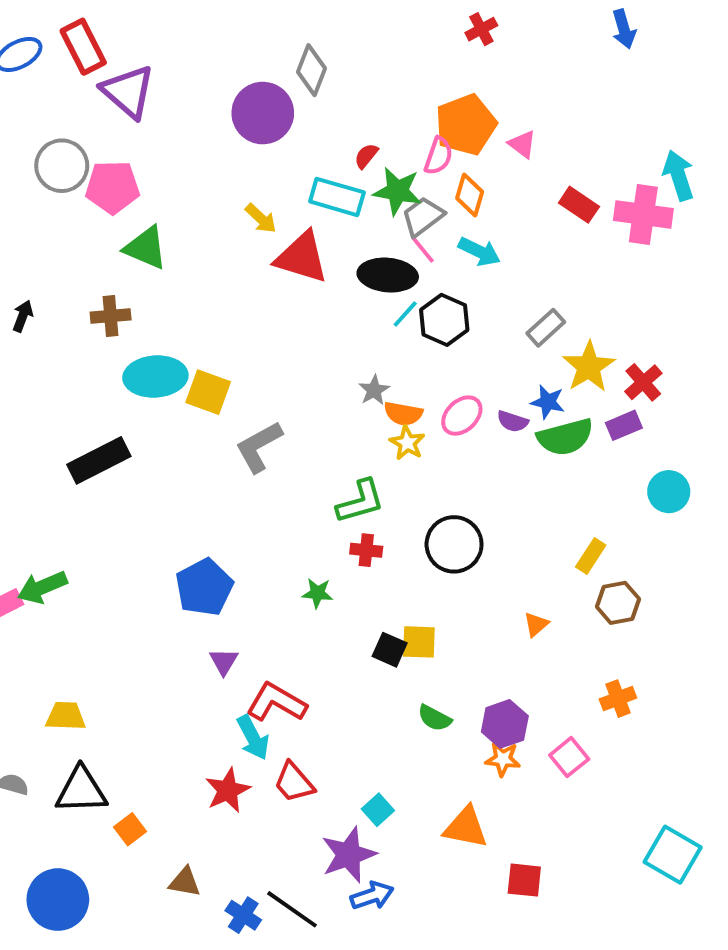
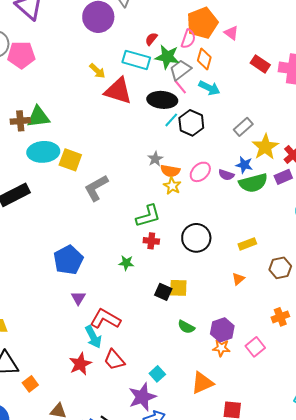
green triangle: (146, 248) -> (38, 117), moved, turned -30
yellow rectangle: (591, 556) -> (247, 244), moved, turned 36
orange triangle: (466, 827) -> (202, 383), turned -35

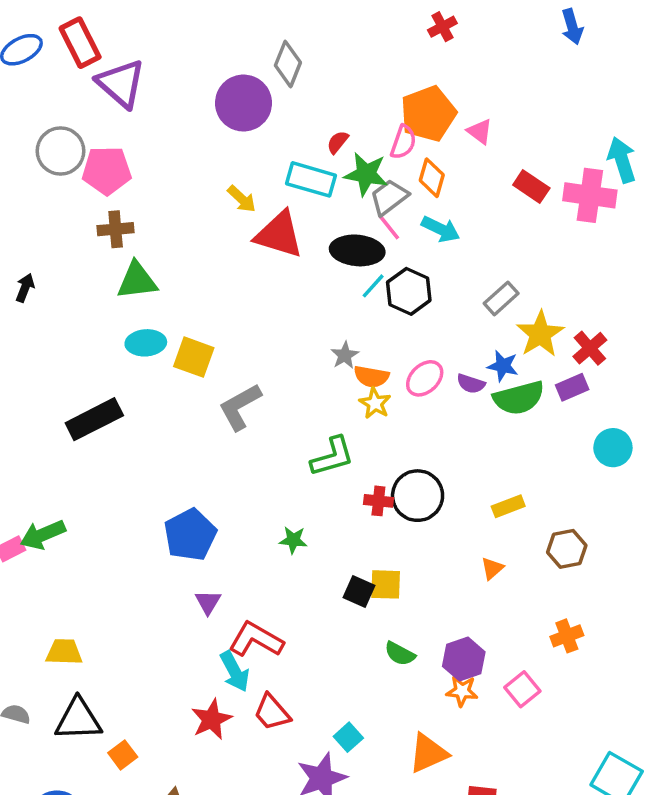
brown cross: (20, 121) -> (116, 229), moved
cyan ellipse: (43, 152) -> (146, 343), size x0.7
red cross: (151, 241) -> (378, 501), moved

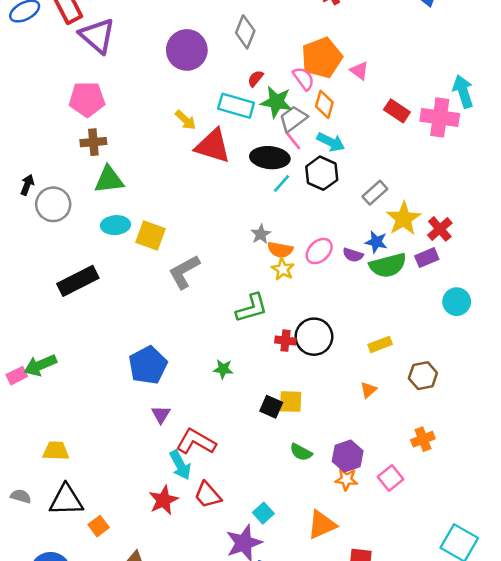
gray diamond: (288, 64) -> (245, 32), moved
pink semicircle: (403, 142) -> (304, 78), turned -55
gray circle: (61, 151) -> (53, 204), moved
black hexagon: (409, 291) -> (322, 173), moved

